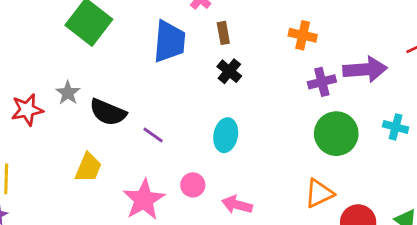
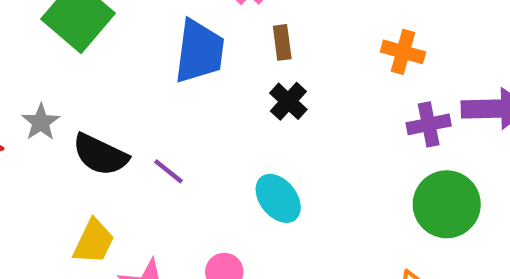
purple line: (153, 135) -> (169, 171), moved
cyan ellipse: (226, 135) -> (278, 198), turned -52
yellow trapezoid: (88, 168) -> (94, 242), moved

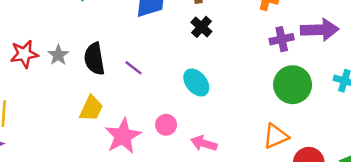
gray star: (41, 122) -> (58, 55), moved
black semicircle: (100, 155) -> (94, 59), turned 56

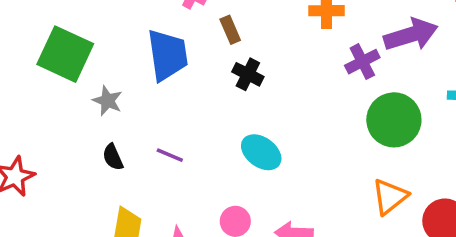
gray star: (58, 55) -> (107, 101), moved
black semicircle: (94, 59) -> (113, 157), size x0.6

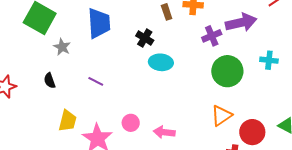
brown rectangle: (230, 30) -> (167, 12), moved
cyan ellipse: (261, 152) -> (161, 62), moved, turned -35
black semicircle: (113, 157) -> (50, 81), moved

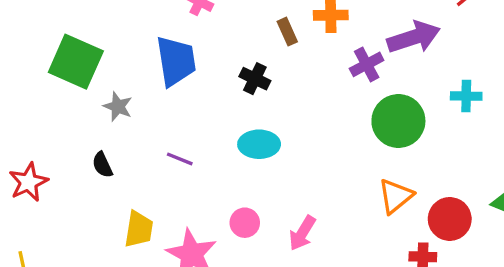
cyan ellipse: (161, 62) -> (259, 144), moved
pink arrow: (164, 132) -> (302, 233), turned -60

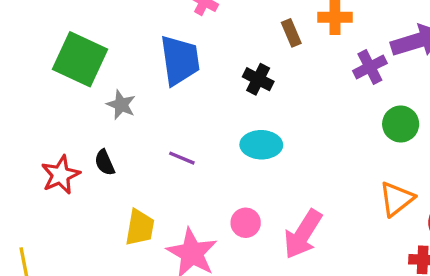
green circle: (398, 121) -> (401, 124), size x0.7
red star: (28, 182) -> (61, 175), moved
pink arrow: (302, 233) -> (303, 234), size x1.4

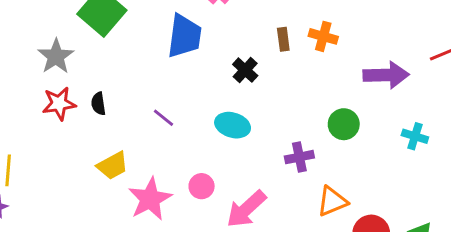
purple cross: (370, 67) -> (299, 157), moved
gray star: (121, 105) -> (56, 56), moved, size x1.4
green circle: (401, 124) -> (344, 124), moved
yellow trapezoid: (140, 227) -> (113, 166), turned 36

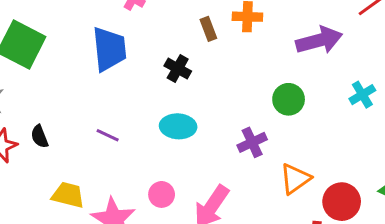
cyan cross: (415, 136) -> (362, 95), turned -35
yellow trapezoid: (113, 166) -> (68, 195), turned -124

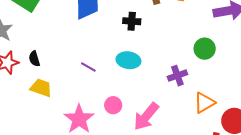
black cross: (178, 69) -> (132, 21), turned -30
purple line: (108, 135) -> (88, 67), moved
yellow trapezoid: (68, 195) -> (41, 88), moved

